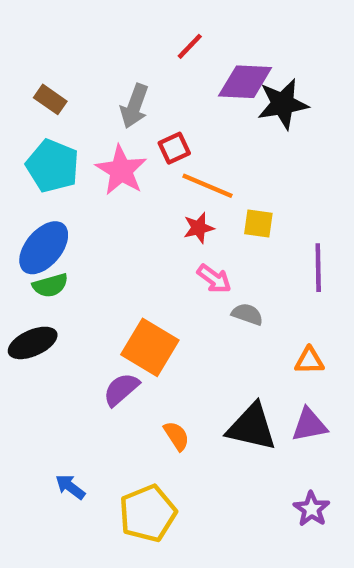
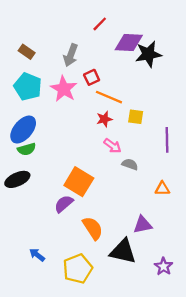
purple triangle: (309, 425) -> (143, 225), moved
black triangle: (252, 427) -> (123, 251), moved
orange semicircle: (176, 436) -> (93, 228), size x1.5

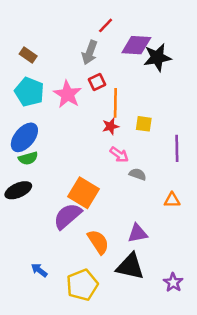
gray arrow: (71, 55) -> (90, 53), moved
orange line: (109, 97) -> (115, 103), turned 68
purple semicircle: (64, 204) -> (67, 216), size x1.4
purple triangle: (143, 225) -> (138, 233), moved

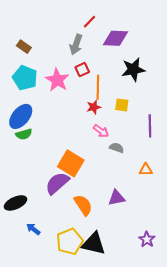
black star: (157, 57) -> (133, 70), moved
black ellipse: (18, 190) -> (16, 203), moved
black triangle: (130, 267) -> (94, 244), moved

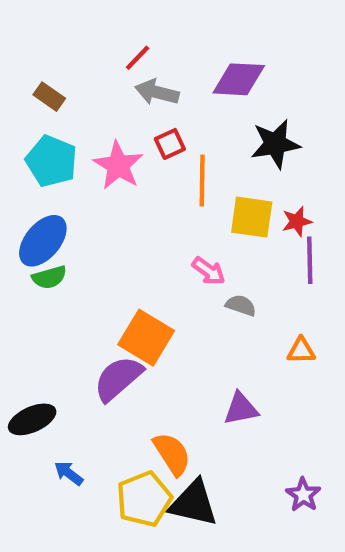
red line: (90, 22) -> (138, 58), moved
gray arrow: (76, 45) -> (157, 92), turned 84
yellow square: (122, 105) -> (252, 217), size x1.5
red star: (94, 107) -> (297, 221), moved
orange semicircle: (83, 205) -> (172, 454), moved

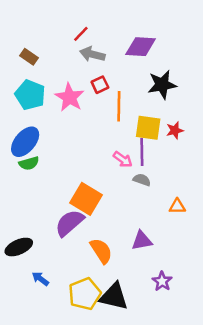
purple line: (310, 260) -> (142, 152), moved
orange semicircle: (172, 454) -> (101, 251), moved
purple star: (303, 495) -> (162, 281), moved

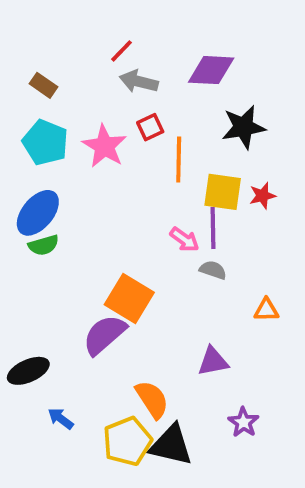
orange semicircle: (101, 251) -> (152, 399), moved

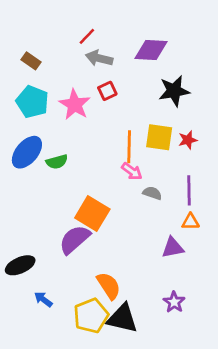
orange line: (179, 160) -> (129, 147), moved
purple line: (213, 228) -> (189, 190), moved
green semicircle: (44, 245) -> (57, 162), moved
purple triangle: (213, 361) -> (173, 248), moved

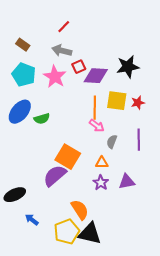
purple diamond: (151, 50) -> (96, 76), moved
gray arrow: (99, 58) -> (62, 51), moved
gray semicircle: (152, 193) -> (112, 142), turned -88
orange triangle: (190, 222) -> (102, 163), moved
purple star: (174, 302) -> (101, 183), moved

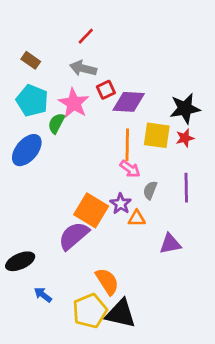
black star: (128, 67) -> (185, 109), moved
green semicircle: (42, 119) -> (56, 123), moved, turned 133
purple star: (101, 183) -> (121, 204), moved

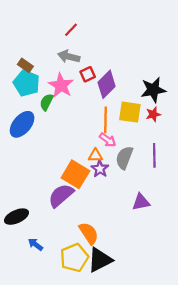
brown rectangle: (31, 60) -> (25, 65), moved
purple diamond: (129, 102) -> (107, 84), turned -48
gray semicircle: (150, 190) -> (124, 158), size x1.5
orange triangle: (137, 218) -> (95, 155), moved
black triangle: (121, 314) -> (100, 260), turned -40

